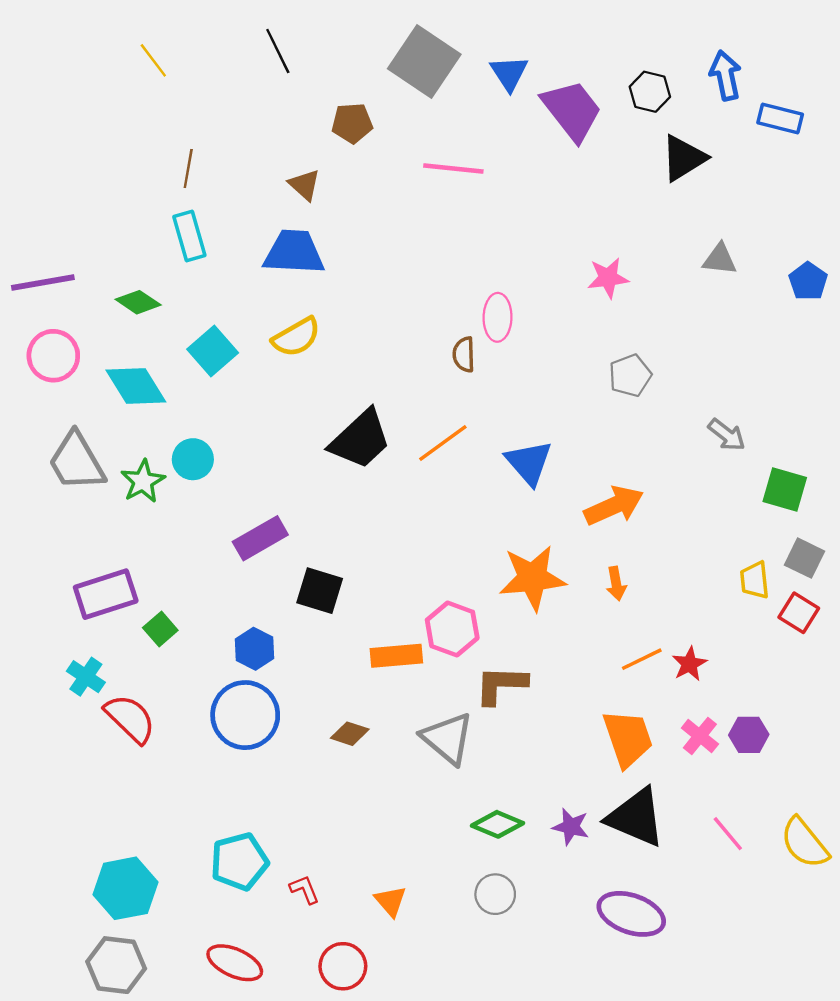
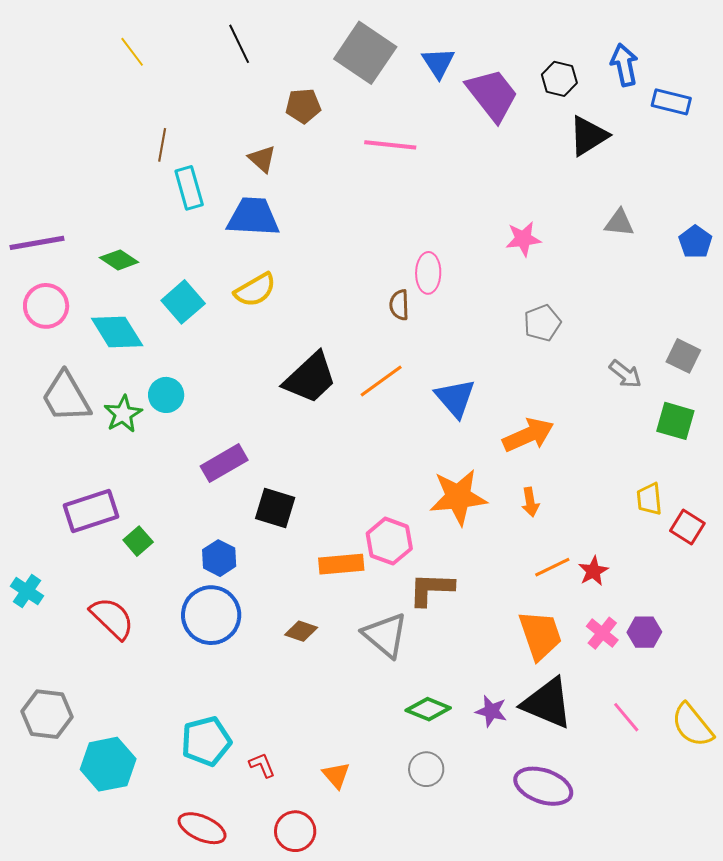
cyan rectangle: (189, 236) -> (189, 188), moved
gray square: (805, 558) -> (683, 356), moved
cyan cross: (86, 677) -> (27, 591), moved
gray hexagon: (116, 965) -> (47, 714), moved

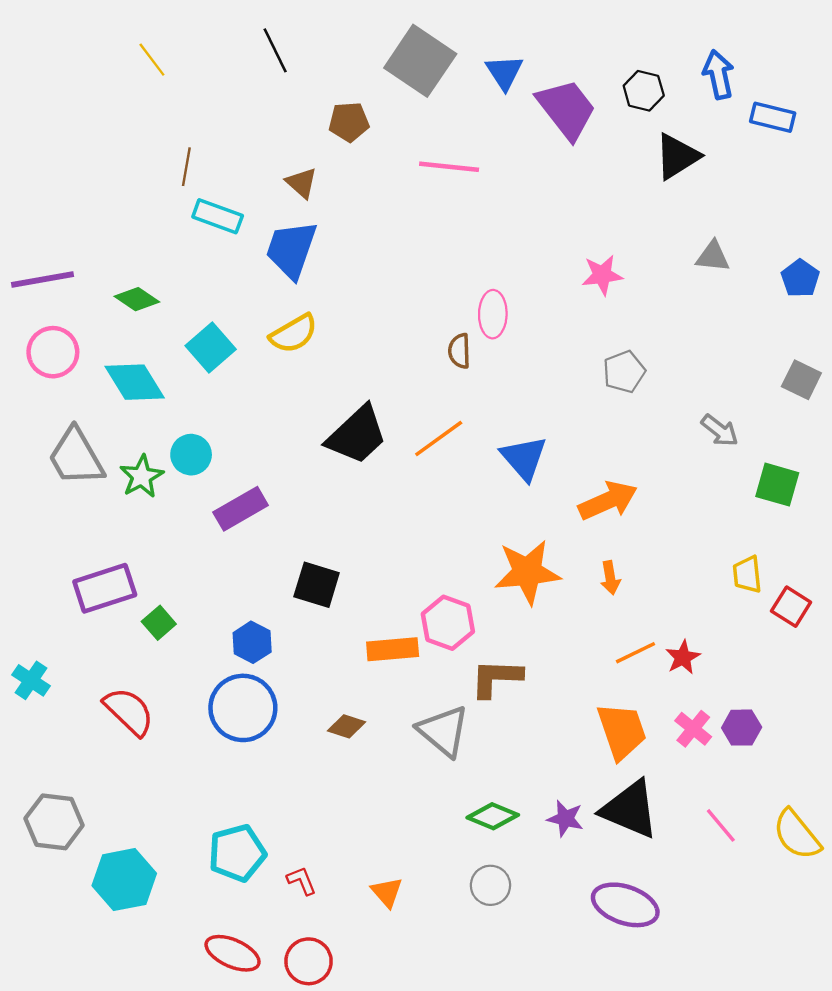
cyan rectangle: (189, 188) -> (218, 216), turned -54
blue trapezoid: (253, 217) -> (291, 250), turned -74
gray square: (683, 356) -> (801, 380), moved
purple rectangle: (224, 463) -> (241, 509), moved
red circle: (295, 831) -> (309, 961), moved

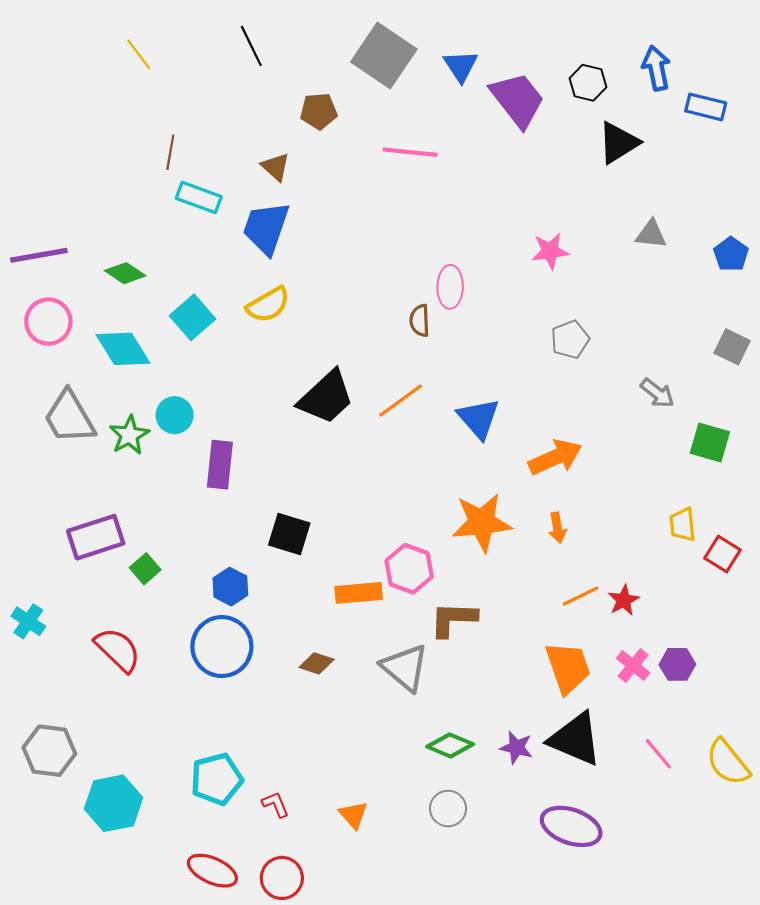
purple rectangle: (241, 509) -> (220, 465), turned -54

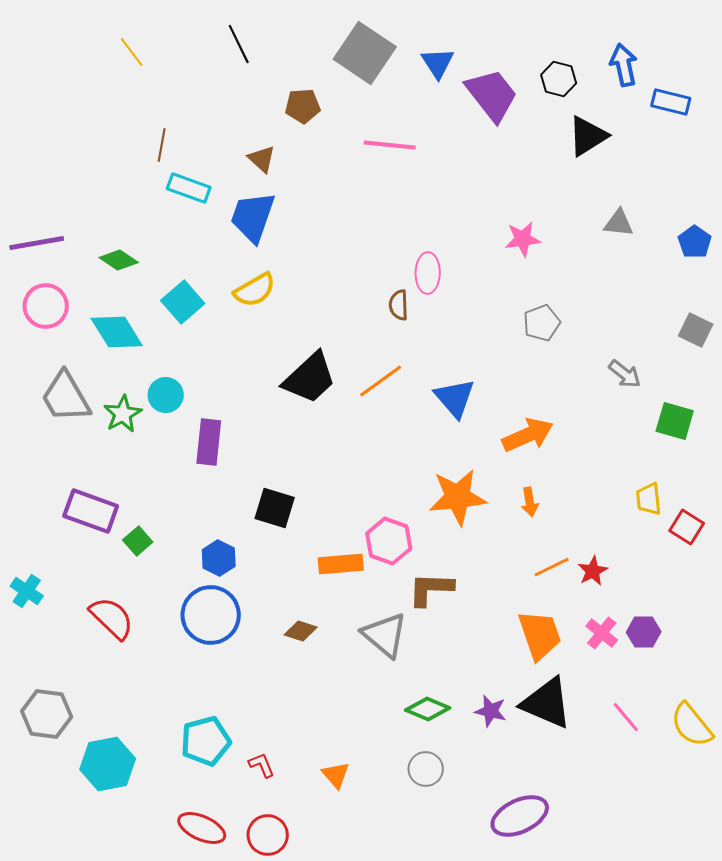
purple rectangle: (96, 537) -> (91, 511), turned 38
purple ellipse: (571, 826) -> (520, 816), moved, turned -44

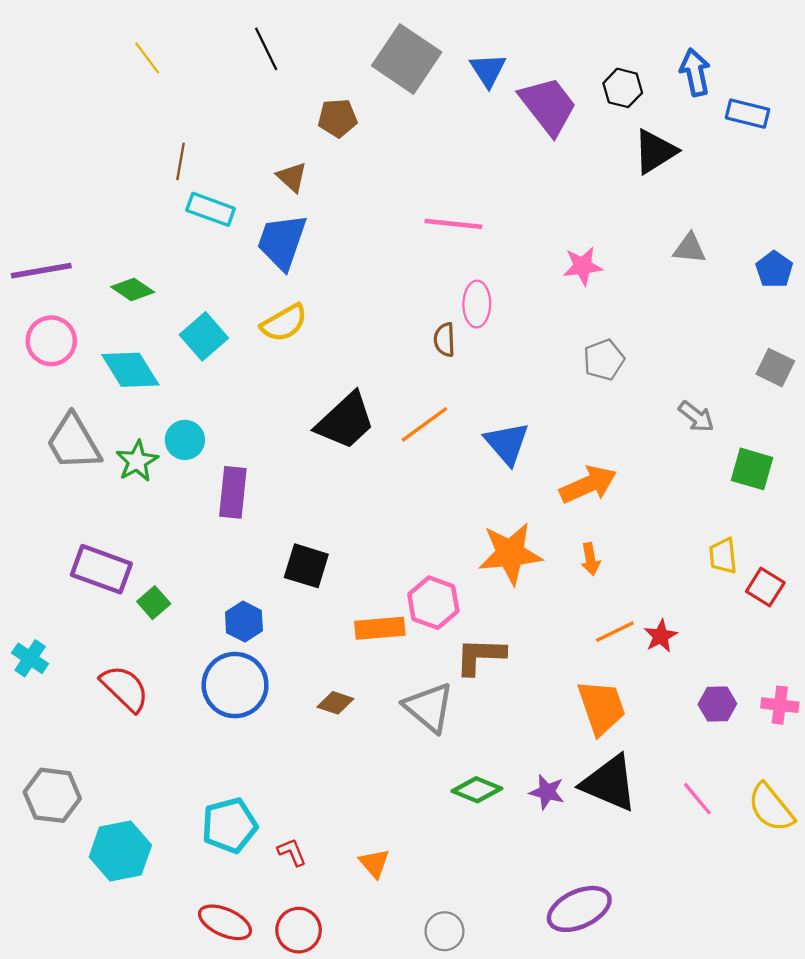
pink line: (390, 145) -> (453, 224), moved
pink cross: (602, 633) -> (780, 705), moved, turned -32
gray circle: (426, 769) -> (444, 931), moved

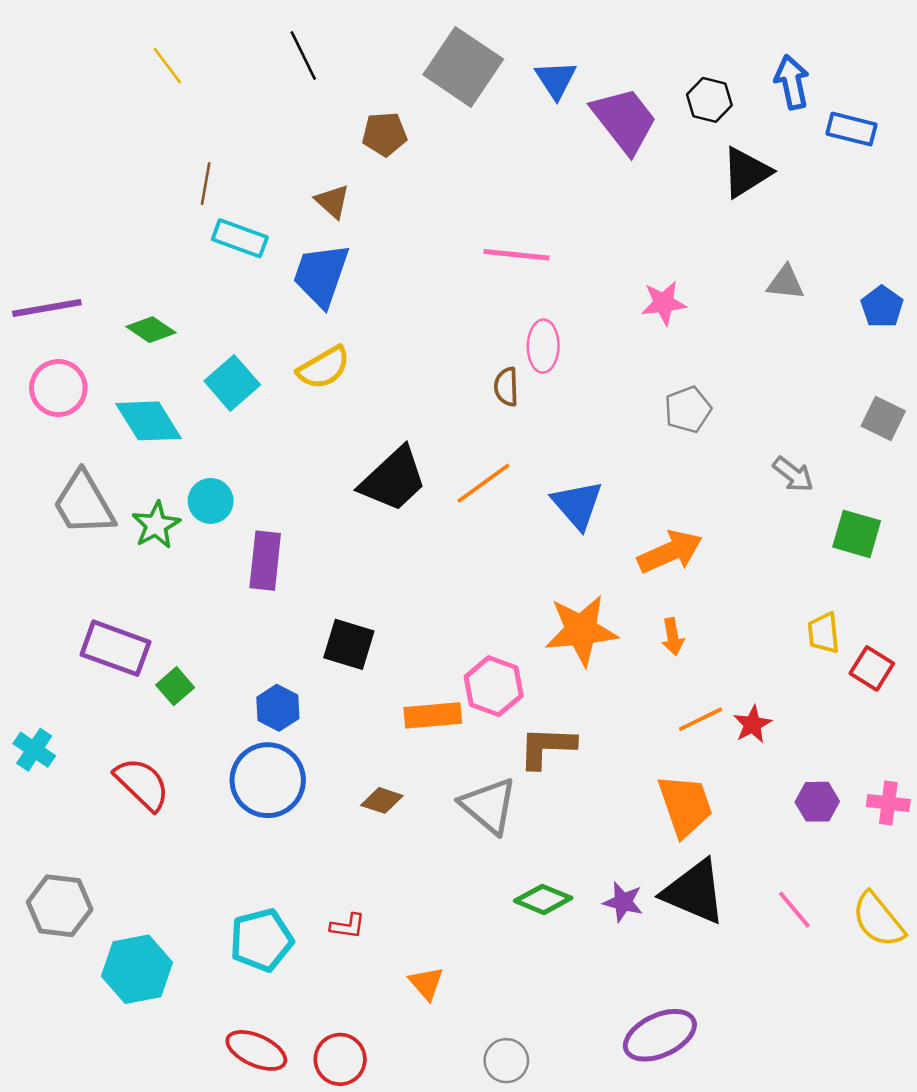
red L-shape: (292, 852) -> (348, 926), moved, turned 120

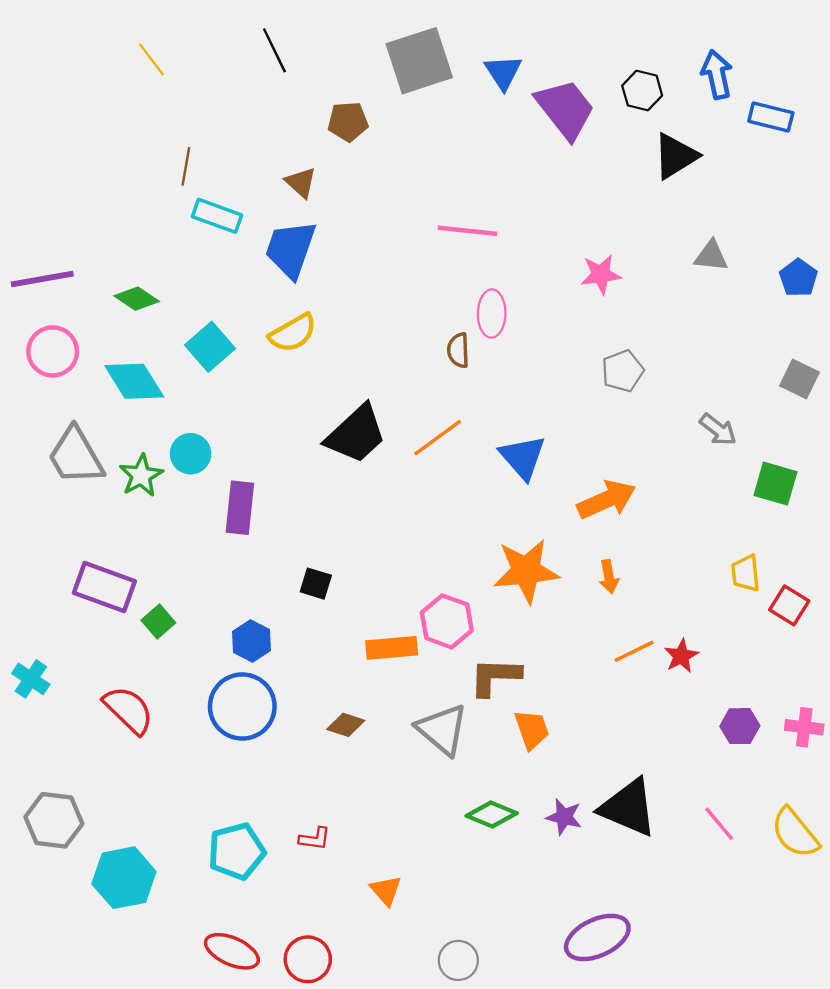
gray square: (463, 67) -> (419, 61), turned 38
black square: (349, 644) -> (316, 584), size x0.7
orange trapezoid: (685, 806) -> (532, 729), moved, size x0.7

